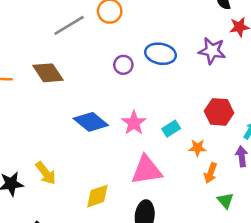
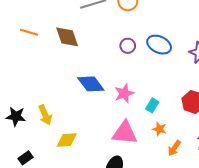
cyan rectangle: (171, 129) -> (152, 105), turned -40
orange star: (197, 148) -> (159, 129), moved
yellow diamond: (97, 196) -> (67, 140), moved

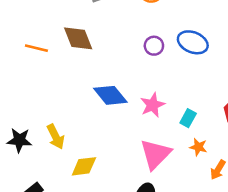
orange line: (29, 32) -> (36, 48), moved
pink triangle: (125, 133) -> (155, 154), turned -48

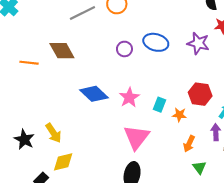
black star: (19, 140) -> (24, 139), turned 30
orange star: (198, 147) -> (179, 115), moved
yellow diamond: (84, 166) -> (63, 162), moved

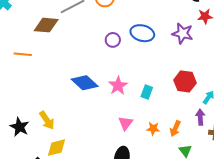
brown diamond: (62, 51) -> (46, 25), moved, turned -55
orange star: (179, 115) -> (153, 129), moved
pink triangle: (137, 137) -> (126, 123), size x0.6

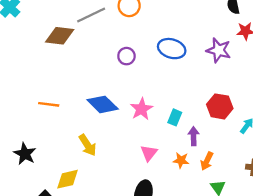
purple circle: (113, 40) -> (126, 56), moved
orange line: (23, 54) -> (49, 104), moved
purple arrow: (200, 117) -> (194, 136), moved
yellow arrow: (47, 120) -> (88, 145), moved

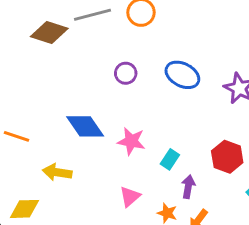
orange line: (49, 104) -> (17, 136), moved
pink star: (141, 109) -> (131, 141), turned 30
yellow arrow: (88, 145) -> (57, 172), turned 120

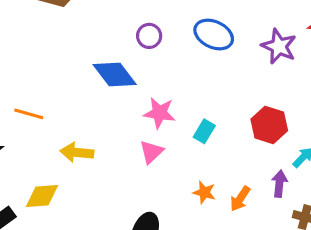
blue diamond: (85, 126) -> (115, 74), moved
purple arrow: (188, 187) -> (279, 184), moved
pink triangle: (130, 197) -> (151, 152), moved

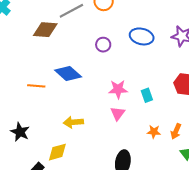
blue diamond: (115, 74) -> (68, 73), moved
orange line: (29, 114) -> (36, 86), moved
cyan rectangle: (204, 131) -> (147, 95), turned -40

